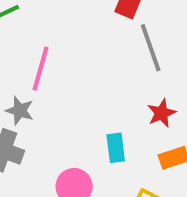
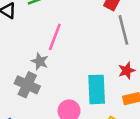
cyan rectangle: (116, 148) -> (97, 89), size x1.6

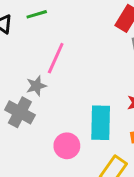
gray star: (40, 61) -> (36, 86), turned 30

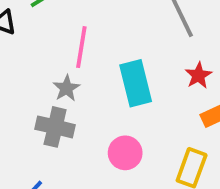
cyan rectangle: (101, 123) -> (136, 83), moved

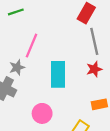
red star: (198, 75) -> (94, 69), moved

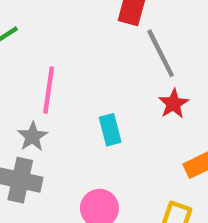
cyan rectangle: (58, 74) -> (110, 130), size x0.6

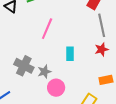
gray star: (32, 136) -> (44, 72), moved

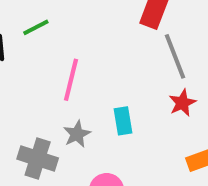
gray star: (44, 72) -> (77, 134), moved

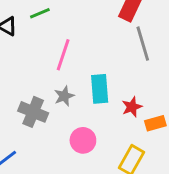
red star: (182, 103) -> (132, 107), moved
cyan rectangle: (123, 121) -> (100, 89), size x1.4

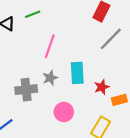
gray line: (143, 44) -> (111, 39), turned 60
gray cross: (33, 112) -> (26, 90), turned -30

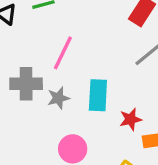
gray cross: (26, 90) -> (26, 84), moved

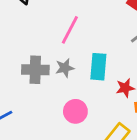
gray cross: (26, 84) -> (35, 70), moved

